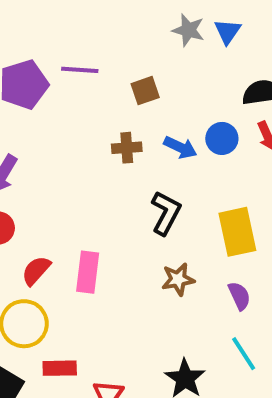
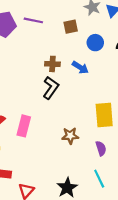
brown square: (145, 91) -> (71, 27), moved
blue circle: (222, 138) -> (95, 43), moved
black L-shape: (166, 213) -> (51, 88), moved

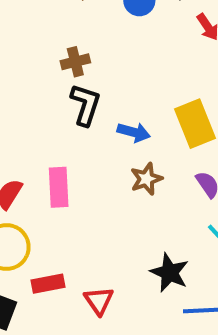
blue arrow: (80, 67) -> (134, 132), moved

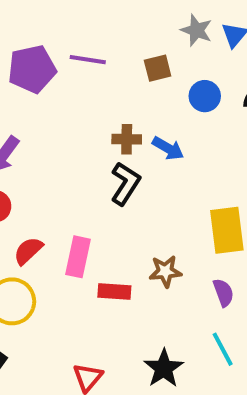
blue arrow: (134, 132) -> (168, 148), moved
red rectangle: (48, 284) -> (114, 292), moved

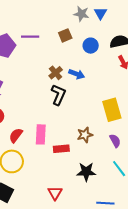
brown cross: (127, 139) -> (56, 73), turned -32
black star: (164, 368) -> (86, 172), moved, turned -30

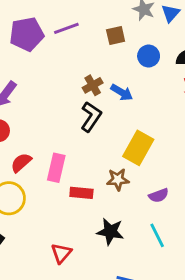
purple line: (30, 37) -> (66, 28), turned -30
yellow rectangle: (112, 110) -> (138, 148), moved, turned 35
purple semicircle: (115, 141) -> (159, 195), turned 88

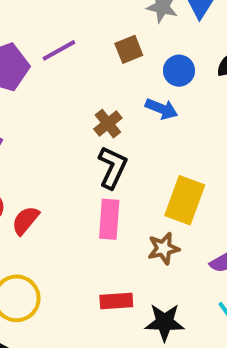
blue arrow: (122, 92) -> (162, 109), moved
red semicircle: (21, 163) -> (25, 220), moved
pink rectangle: (56, 168) -> (109, 219), moved
red rectangle: (81, 193) -> (116, 301), moved

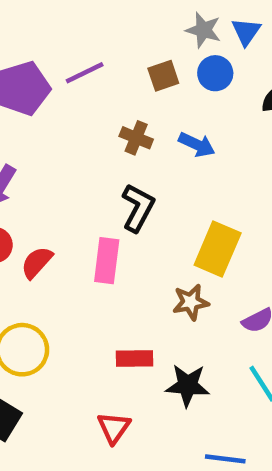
blue circle: (179, 71) -> (215, 73), moved
brown cross: (108, 124) -> (136, 138), moved, turned -32
pink rectangle: (109, 219) -> (107, 261), moved

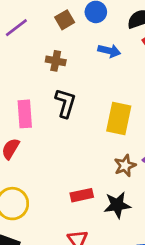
blue arrow: (197, 145) -> (109, 51), moved
pink rectangle: (107, 261) -> (25, 114), moved
brown star: (191, 302) -> (125, 166), moved

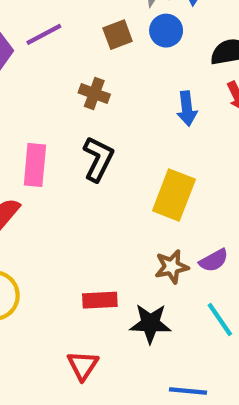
blue arrow: (109, 51) -> (187, 109), moved, turned 60

